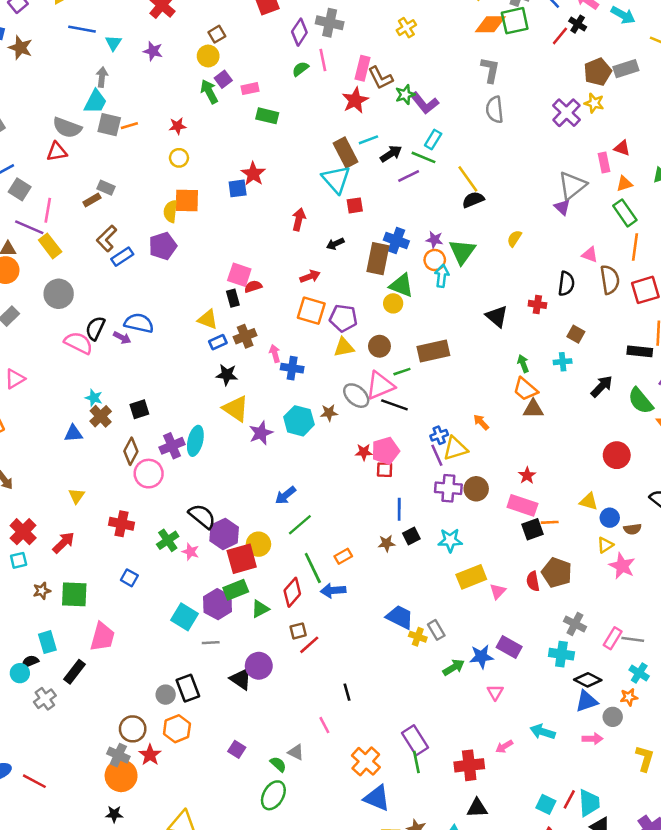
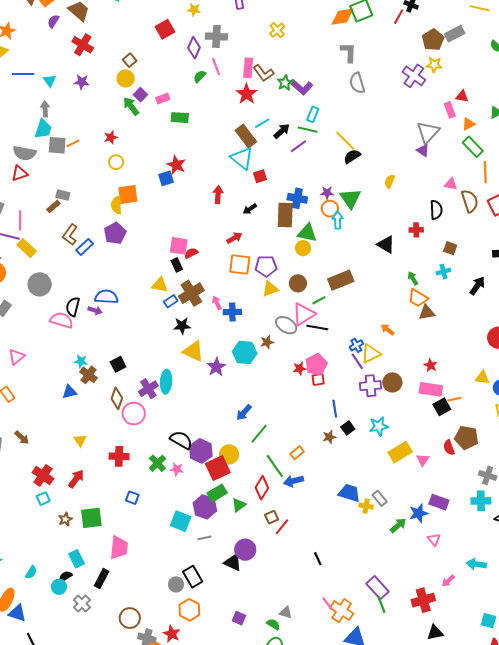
brown cross: (245, 336) -> (191, 293), size x1.4
pink line: (324, 725) -> (327, 603), moved
brown circle: (133, 729) -> (130, 618), moved

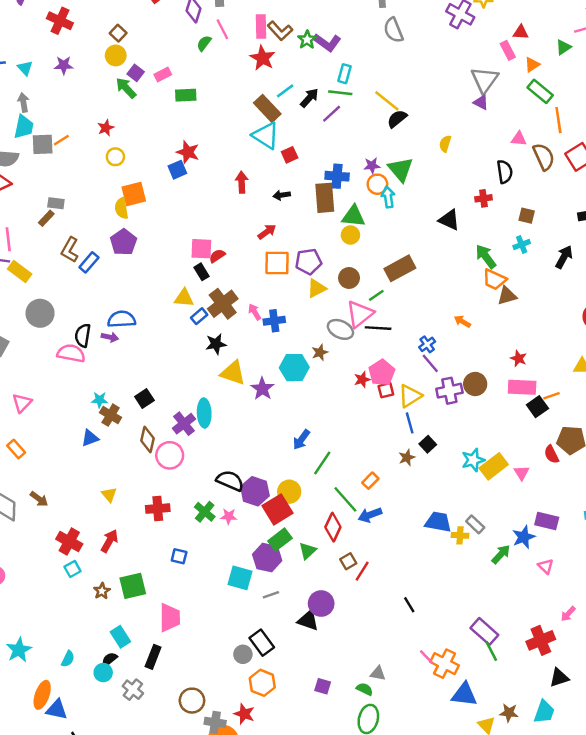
black arrow: (250, 209) -> (282, 195), turned 32
green arrow: (413, 278) -> (486, 257), size x1.5
yellow triangle: (371, 354) -> (410, 396), moved
cyan star: (379, 426) -> (473, 460), moved

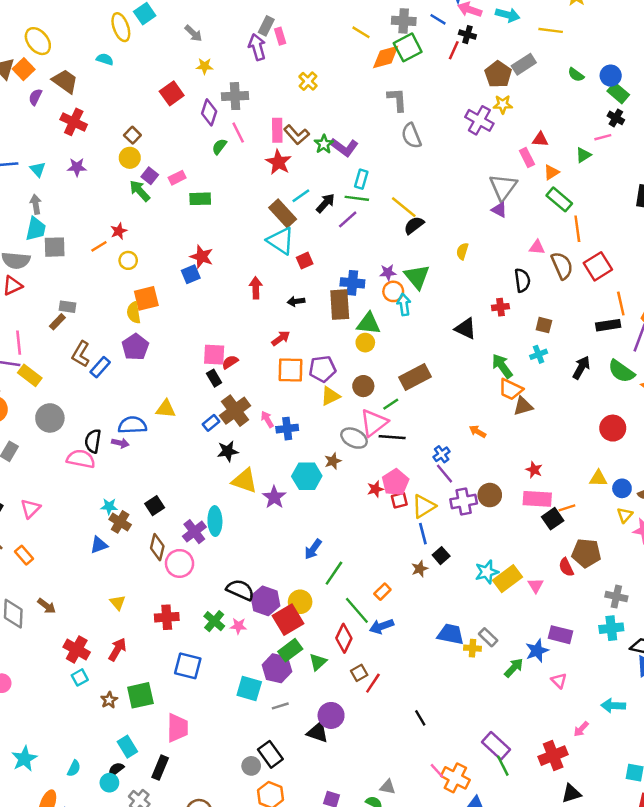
orange line: (61, 140) -> (99, 246), moved
yellow triangle: (184, 298) -> (166, 409), moved
blue square: (179, 556) -> (188, 666), size x1.6

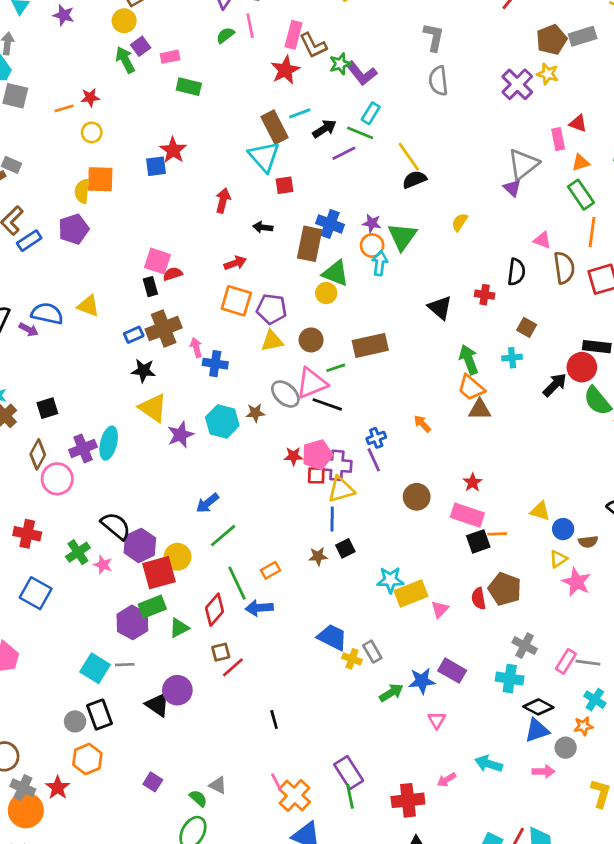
red circle: (613, 428) -> (582, 367), moved
purple cross: (464, 501) -> (337, 465), moved
cyan square: (249, 689) -> (95, 668), moved

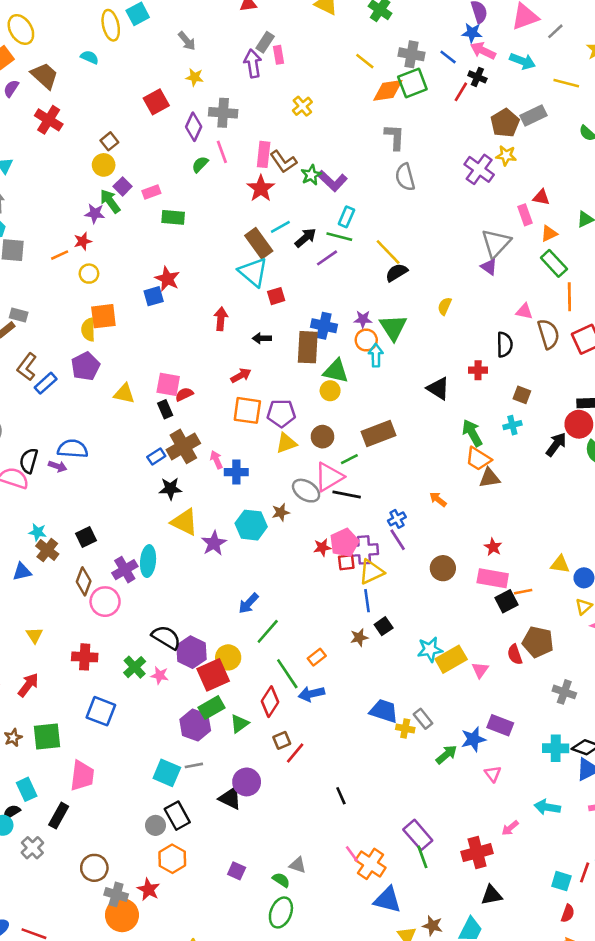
purple star: (64, 15) -> (95, 213), moved
yellow triangle: (88, 306) -> (124, 394), moved
cyan cross: (510, 679) -> (556, 748), moved

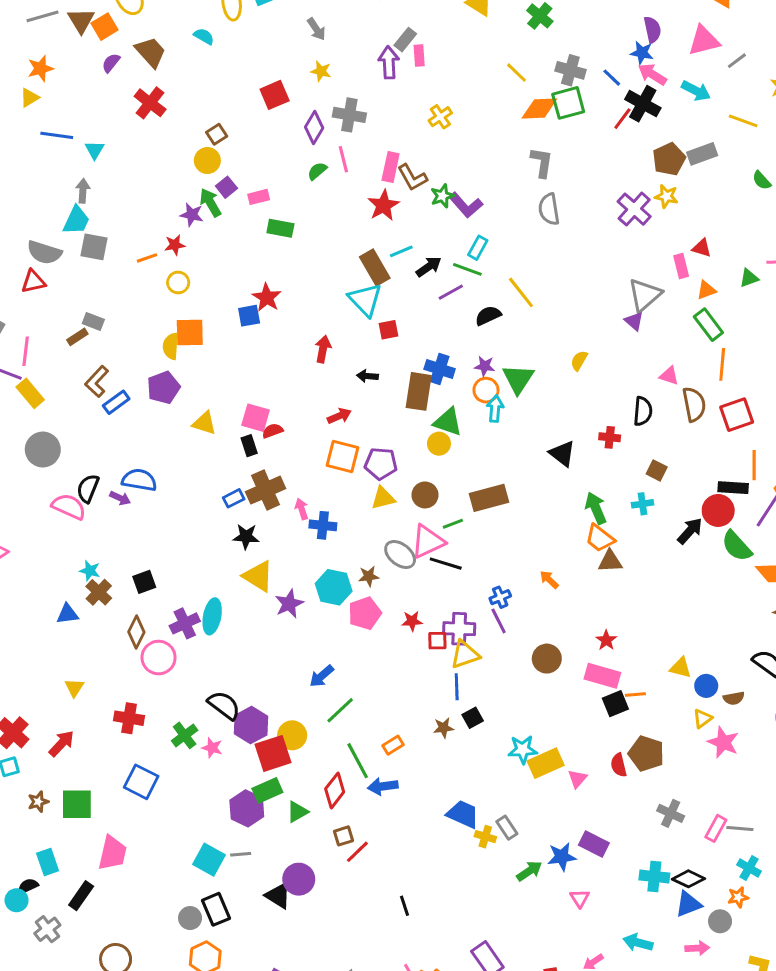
black cross: (477, 77) -> (643, 104), size x1.6
black semicircle: (397, 273) -> (488, 316), moved
pink pentagon: (344, 543) -> (365, 613), moved

